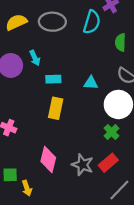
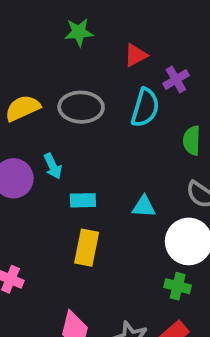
green cross: (112, 132) -> (178, 286), turned -32

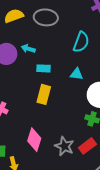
cyan semicircle: (145, 108) -> (81, 42), moved
cyan arrow: (53, 166) -> (28, 49), turned 128

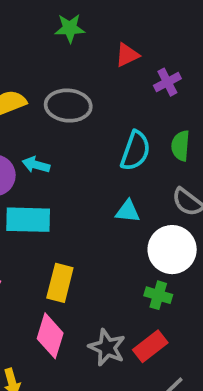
cyan rectangle: (43, 68) -> (28, 220), moved, size x1.6
yellow rectangle: (44, 94) -> (60, 283), moved

